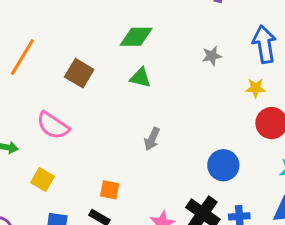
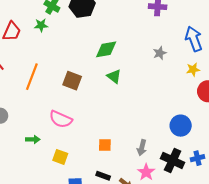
green triangle: (140, 78) -> (114, 76), turned 35
gray arrow: (152, 139) -> (142, 148), moved
orange square: (110, 190) -> (105, 145), moved

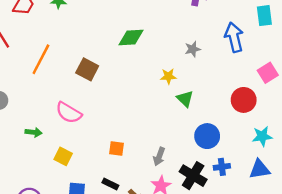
yellow star: (193, 70) -> (168, 76), moved
green triangle: (114, 76) -> (185, 99), moved
blue cross: (198, 158) -> (222, 167), moved

